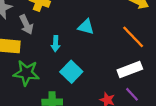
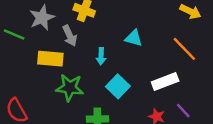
white rectangle: (130, 70) -> (165, 82), moved

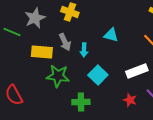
gray arrow: (70, 36) -> (65, 42), moved

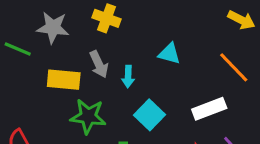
gray star: (35, 18) -> (53, 28), turned 30

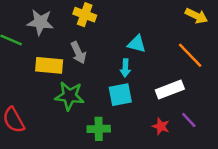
cyan arrow: (128, 77) -> (125, 68), moved
cyan square: (149, 115) -> (120, 95), turned 35

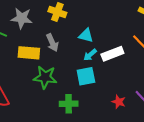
cyan triangle: (137, 44) -> (86, 35), moved
cyan arrow: (125, 68) -> (90, 55), turned 48
white rectangle: (170, 90) -> (112, 54), moved

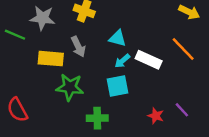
white rectangle: (112, 54) -> (149, 60), turned 45

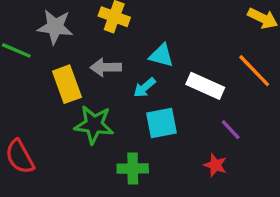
gray arrow: (78, 47) -> (106, 67), turned 114
yellow rectangle: (51, 59) -> (67, 84), turned 65
cyan arrow: (122, 61) -> (145, 88), moved
purple line: (182, 110) -> (231, 130), moved

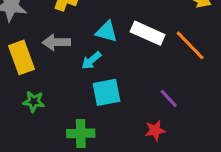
white rectangle: (205, 86) -> (148, 33), moved
green star: (94, 125) -> (34, 102), moved, size x0.6
red star: (215, 165) -> (155, 130), turned -30

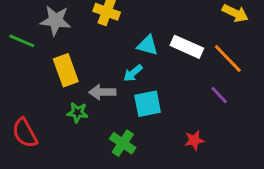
gray arrow: (56, 42) -> (102, 92), moved
purple line: (169, 98) -> (219, 95), moved
green cross: (81, 133) -> (123, 143), turned 35

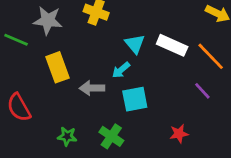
cyan triangle: (148, 45) -> (135, 44), turned 35
green star: (77, 113) -> (67, 136), moved
red semicircle: (25, 133) -> (19, 107), moved

